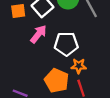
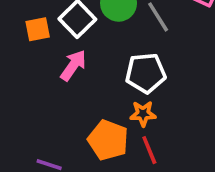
white pentagon: (66, 44) -> (146, 73), moved

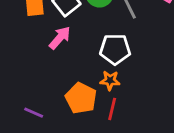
red line: (149, 150) -> (112, 109), turned 30

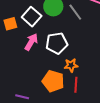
white pentagon: (115, 49) -> (57, 43), moved

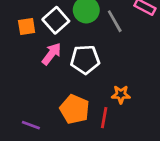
orange star: (71, 65) -> (121, 95), moved

